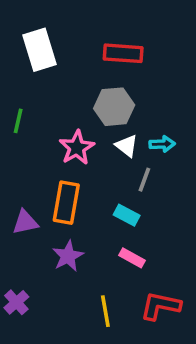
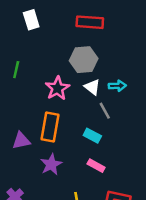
white rectangle: (39, 50) -> (31, 20), size x0.7
gray line: (144, 180) -> (105, 111), turned -49

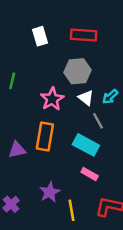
white rectangle: (31, 20) -> (40, 36), moved
cyan arrow: (117, 86) -> (110, 97), turned 140
cyan rectangle: (92, 136) -> (86, 145), size x1.5
purple star: (51, 164) -> (50, 192), moved

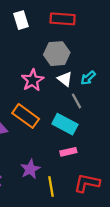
orange rectangle: (45, 137) -> (26, 116), turned -64
pink rectangle: (90, 174) -> (68, 152), turned -42

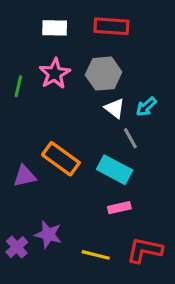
white rectangle: (21, 20) -> (55, 28), turned -72
pink star: (33, 80) -> (55, 74), moved
purple star: (30, 169) -> (48, 234), moved, turned -30
yellow line: (51, 186) -> (96, 255), turned -66

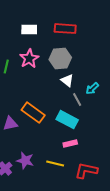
cyan arrow: (146, 107) -> (92, 89), moved
yellow line: (96, 255) -> (55, 164), moved

